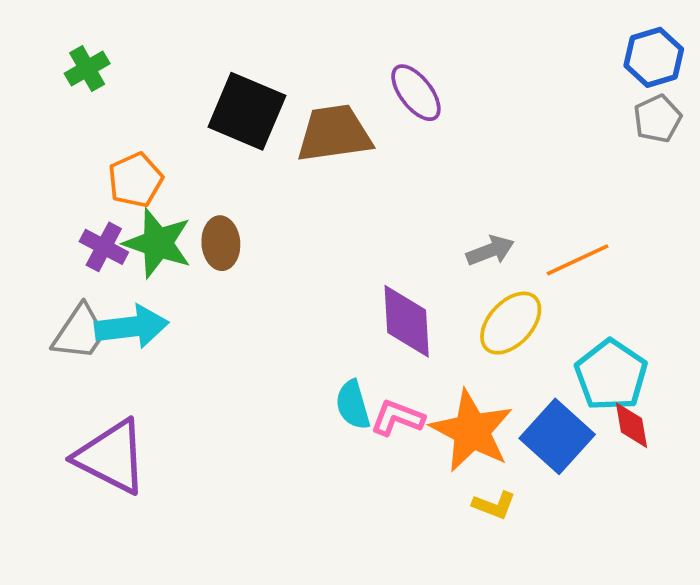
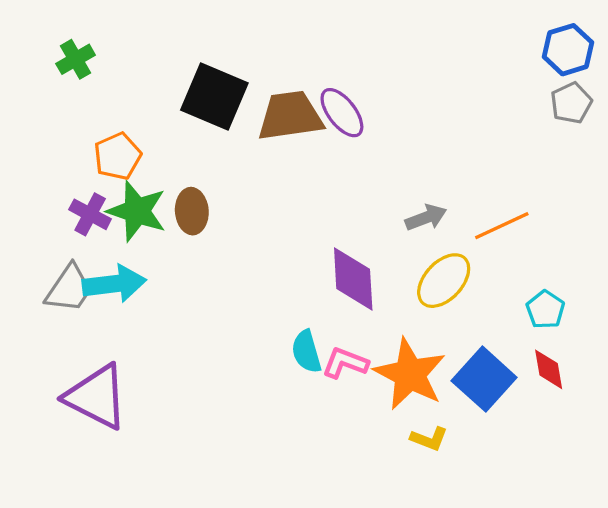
purple ellipse: (416, 93) -> (342, 113), moved
cyan pentagon: (611, 375) -> (545, 310), moved, size x0.6

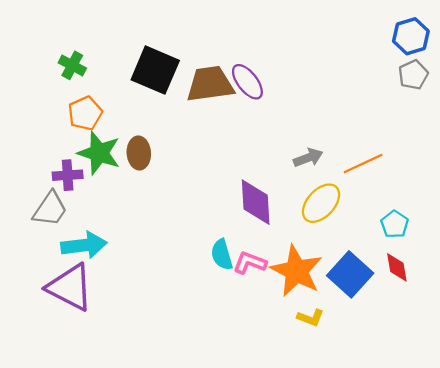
green cross: (76, 59) -> (72, 65), moved, turned -32
purple cross: (90, 214) -> (68, 175), moved, turned -32
cyan arrow: (114, 284) -> (84, 245), moved

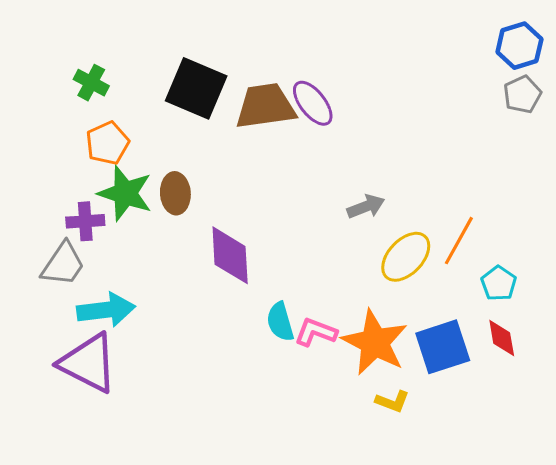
gray arrow: (308, 158) -> (366, 207), moved
orange line: (363, 163) -> (459, 241), moved, turned -36
purple diamond: (256, 202) -> (230, 255), moved
blue square: (350, 274) -> (443, 347), turned 30

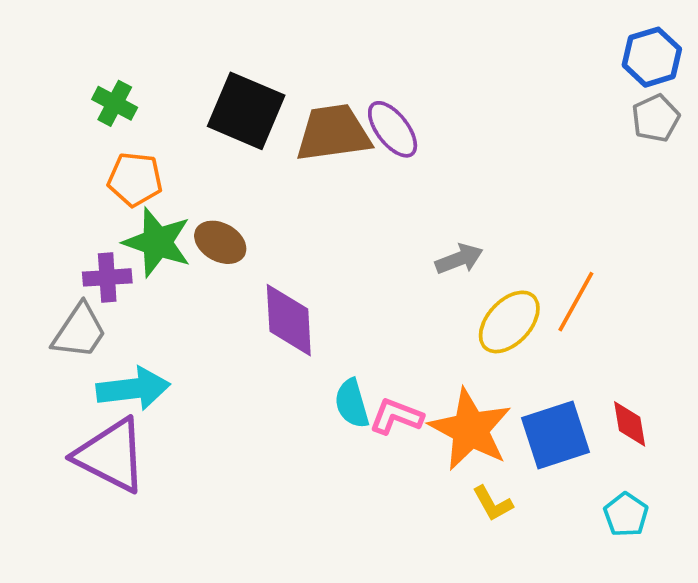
orange pentagon: (107, 143) -> (135, 179), turned 30
brown ellipse: (175, 193) -> (220, 242), turned -57
cyan pentagon: (499, 283) -> (626, 515), moved
yellow L-shape: (392, 401) -> (493, 504), turned 40

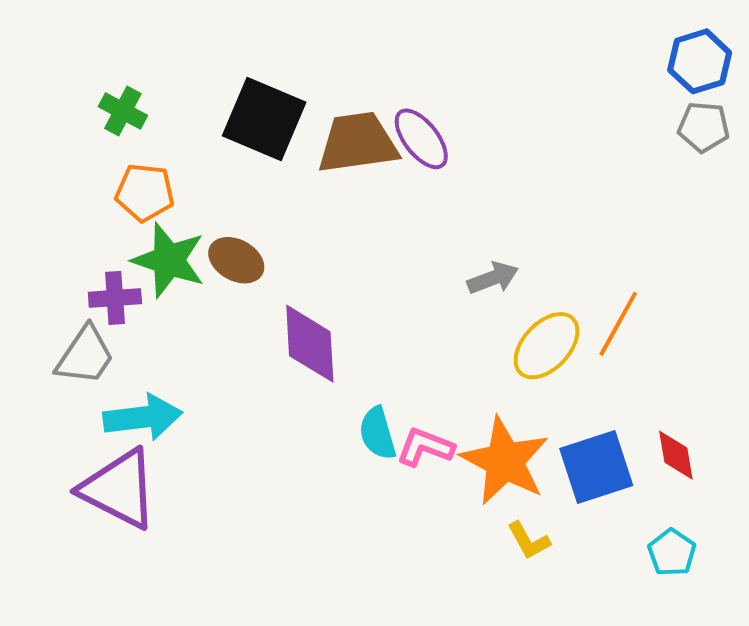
gray pentagon: (656, 118) -> (704, 127), turned 30

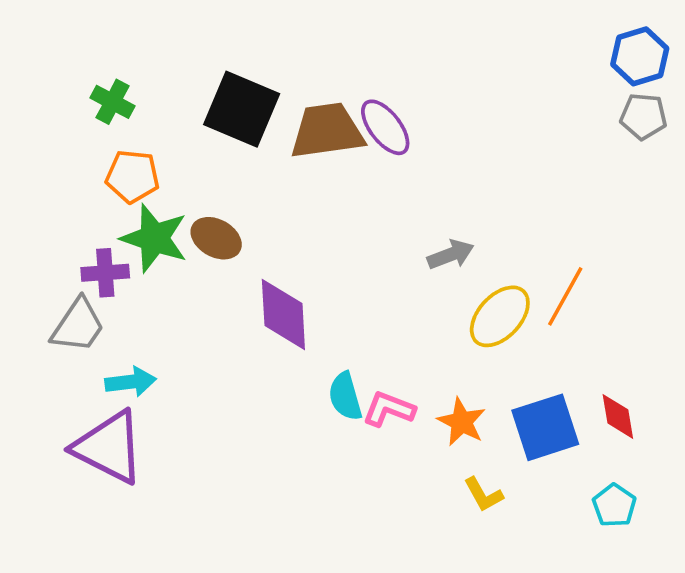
cyan arrow: (143, 417) -> (131, 382), size x0.7
orange star: (505, 461) -> (462, 422), size x0.6

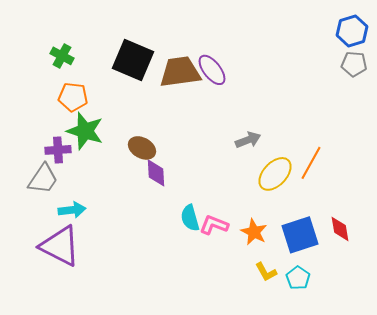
brown ellipse: (216, 238) -> (142, 148), moved
purple diamond: (283, 315) -> (156, 173), size x0.7
cyan pentagon: (614, 505) -> (298, 278), moved

